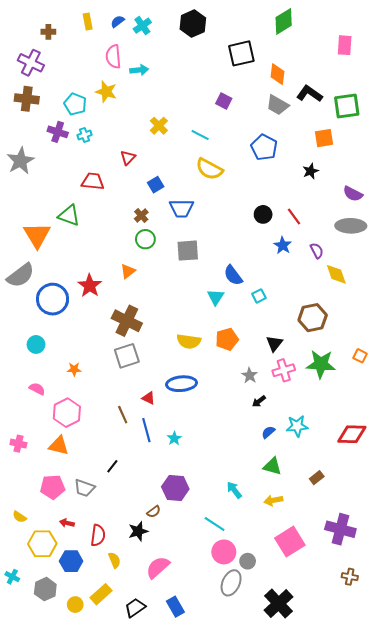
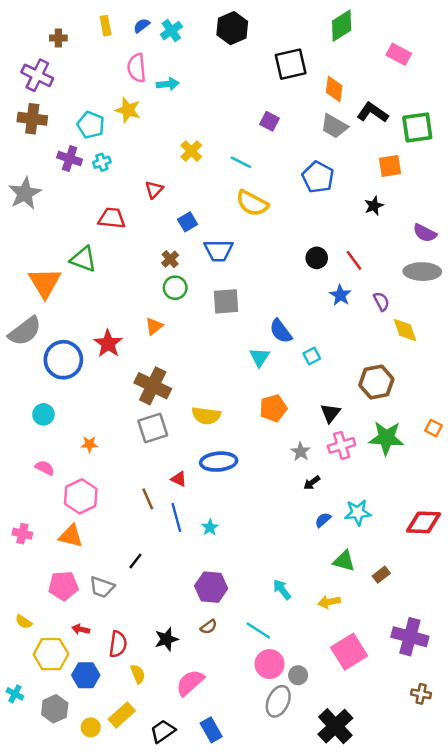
pink rectangle: (345, 45) -> (399, 54), moved, turned -66
yellow semicircle: (189, 341) -> (206, 416), moved
green triangle: (272, 466) -> (344, 561), moved
brown semicircle: (154, 512) -> (209, 627), moved

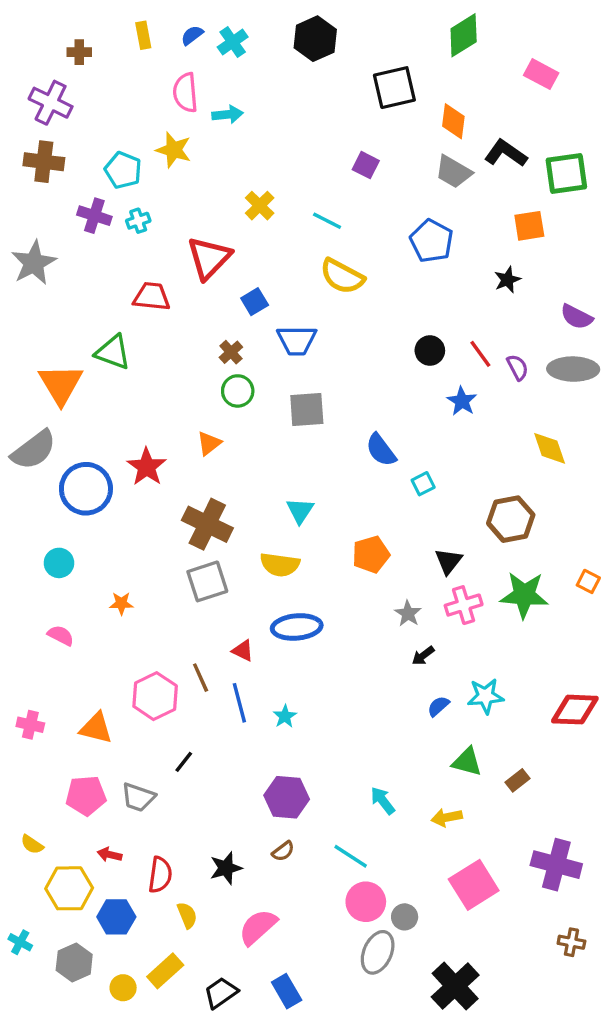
red triangle: (154, 190) -> (209, 258), size x1.8
purple semicircle: (381, 301) -> (518, 367), moved
cyan triangle: (260, 357) -> (300, 511), moved
pink hexagon: (81, 496) -> (155, 696), moved

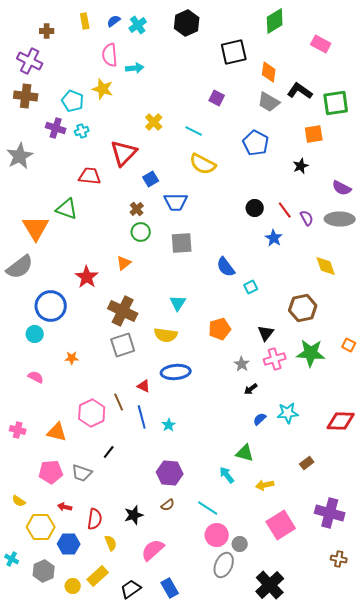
blue circle: (86, 489) -> (51, 306), moved
green triangle: (467, 762) -> (245, 453), moved

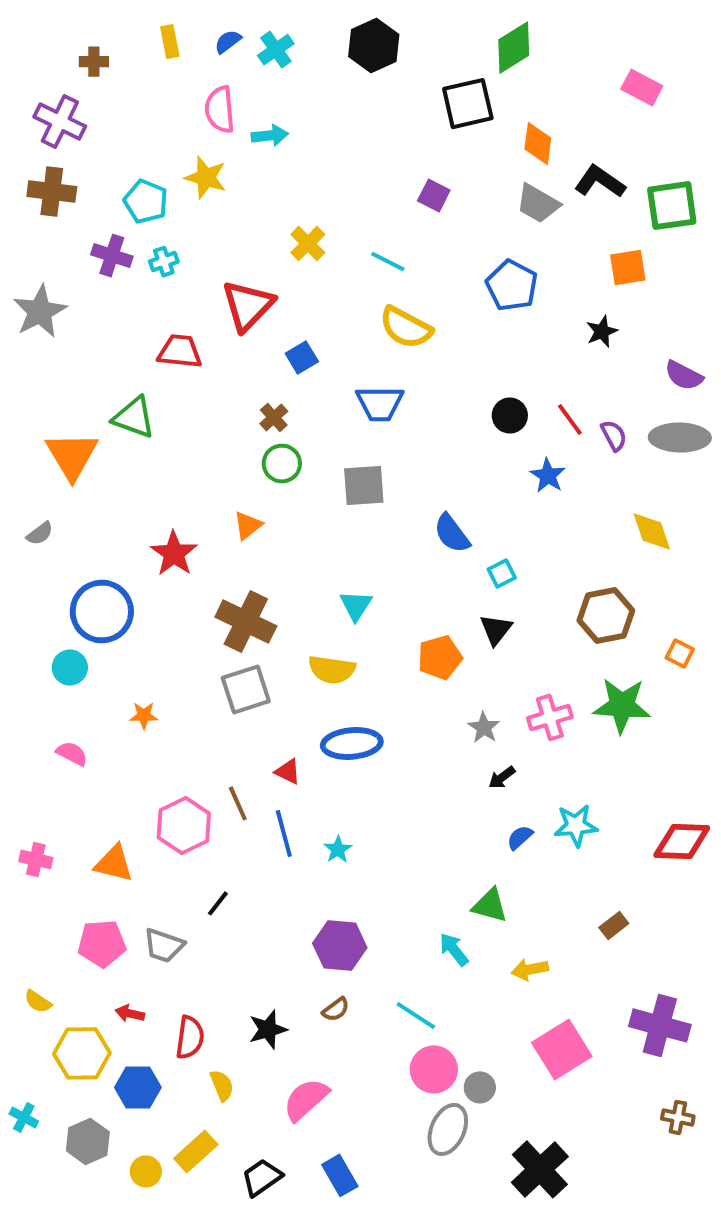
green diamond: (275, 21) -> (514, 48), moved
blue trapezoid: (176, 202) -> (380, 404), moved
gray semicircle: (20, 267) -> (40, 534), size x0.5
black triangle: (266, 333) -> (496, 629), moved
orange square: (349, 345) -> (680, 653), moved

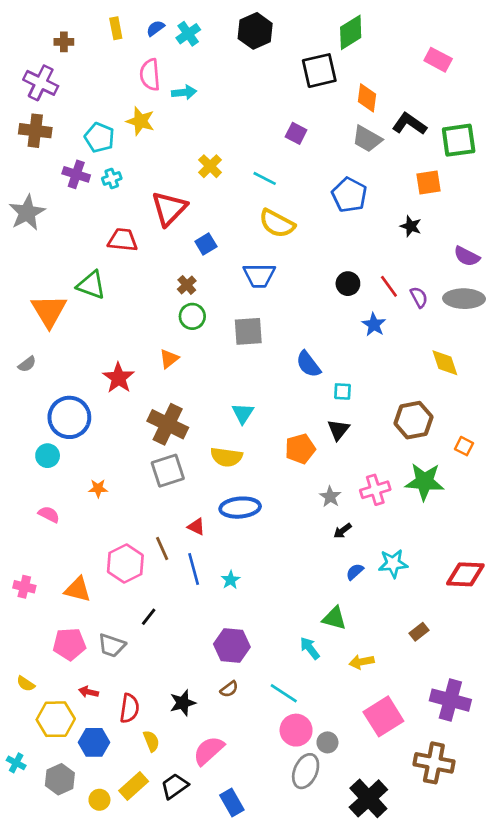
black star: (602, 332) -> (411, 226), turned -30
cyan square: (502, 574) -> (342, 391), turned 30
brown cross: (678, 1117) -> (434, 763), moved, size x1.8
black trapezoid: (262, 1177) -> (175, 786), moved

